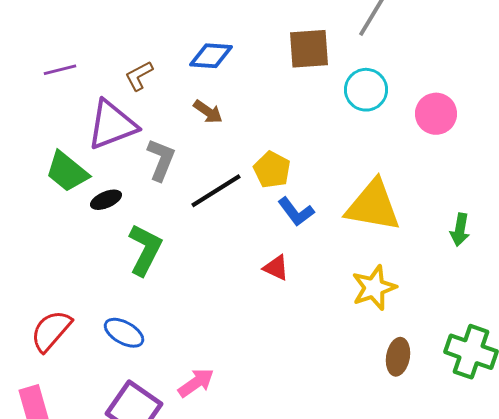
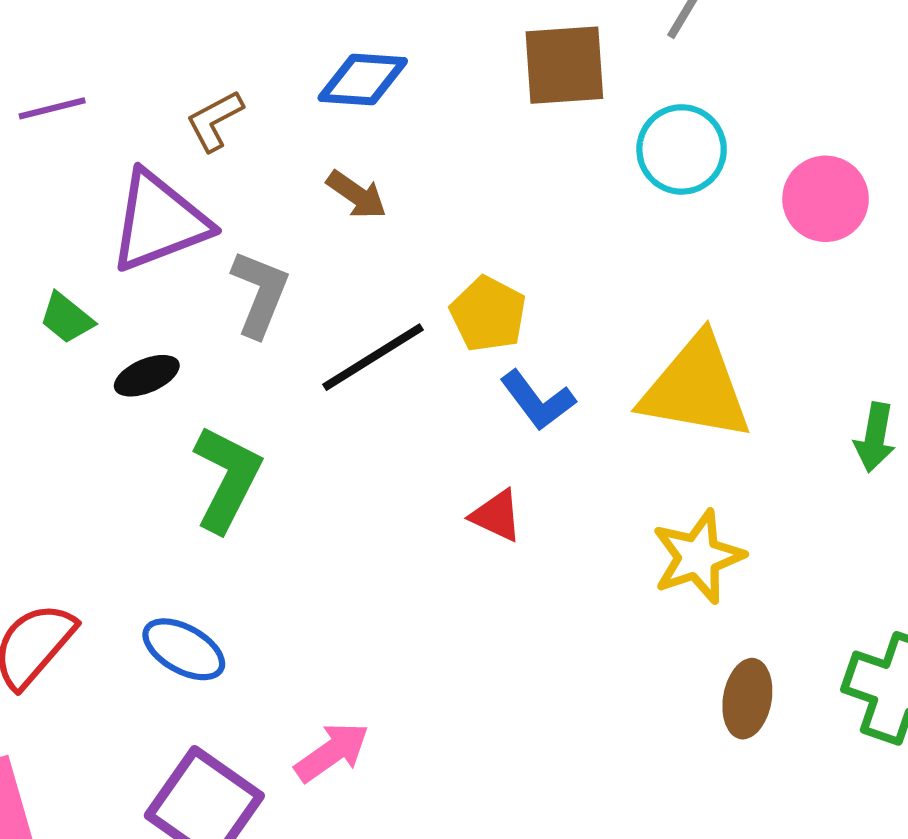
green trapezoid: (67, 172) -> (67, 318), size x0.6

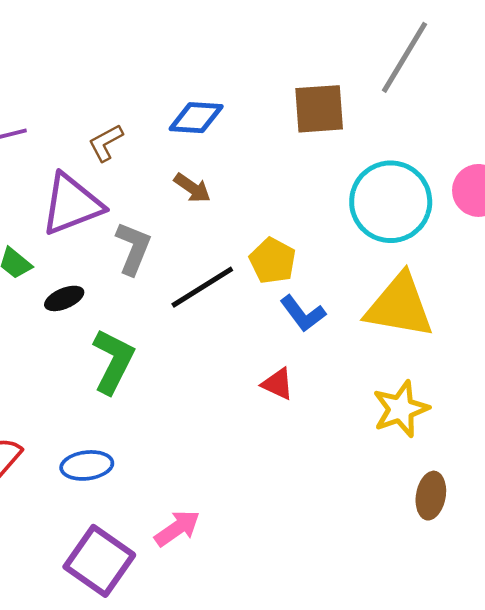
cyan circle: (682, 149) -> (391, 202), moved, size x1.5
blue ellipse: (184, 649) -> (87, 465), turned -36

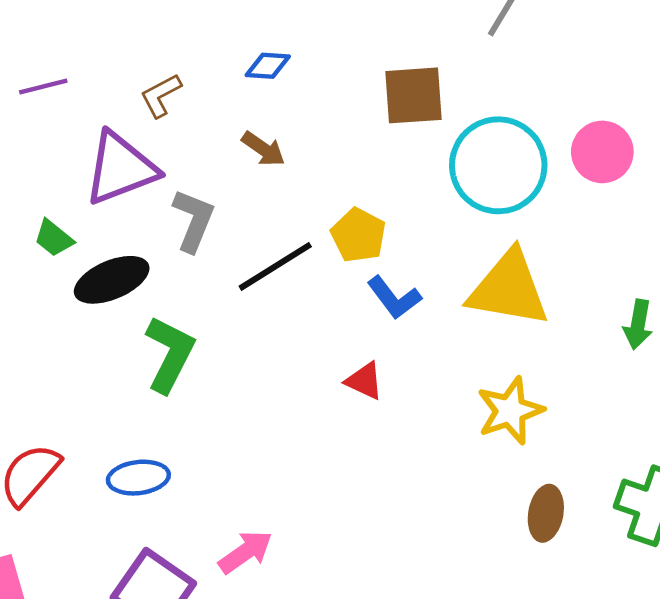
brown square: (319, 109) -> (413, 95), moved
blue diamond: (196, 118) -> (268, 66), size x0.7
black ellipse: (64, 298) -> (112, 280), size x1.6

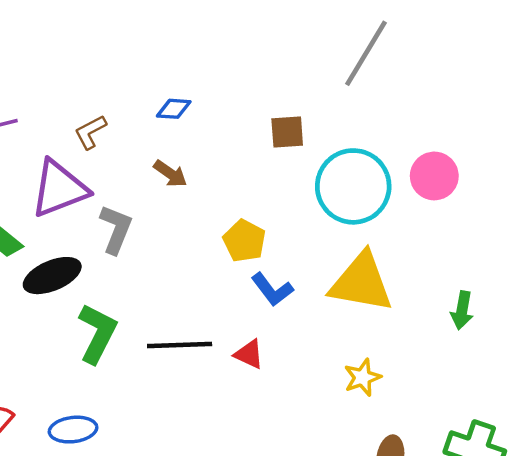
brown square: (413, 95) -> (287, 132), size x0.7
black line: (275, 266) -> (180, 345), moved, turned 30
yellow star: (510, 411) -> (362, 377), size x0.7

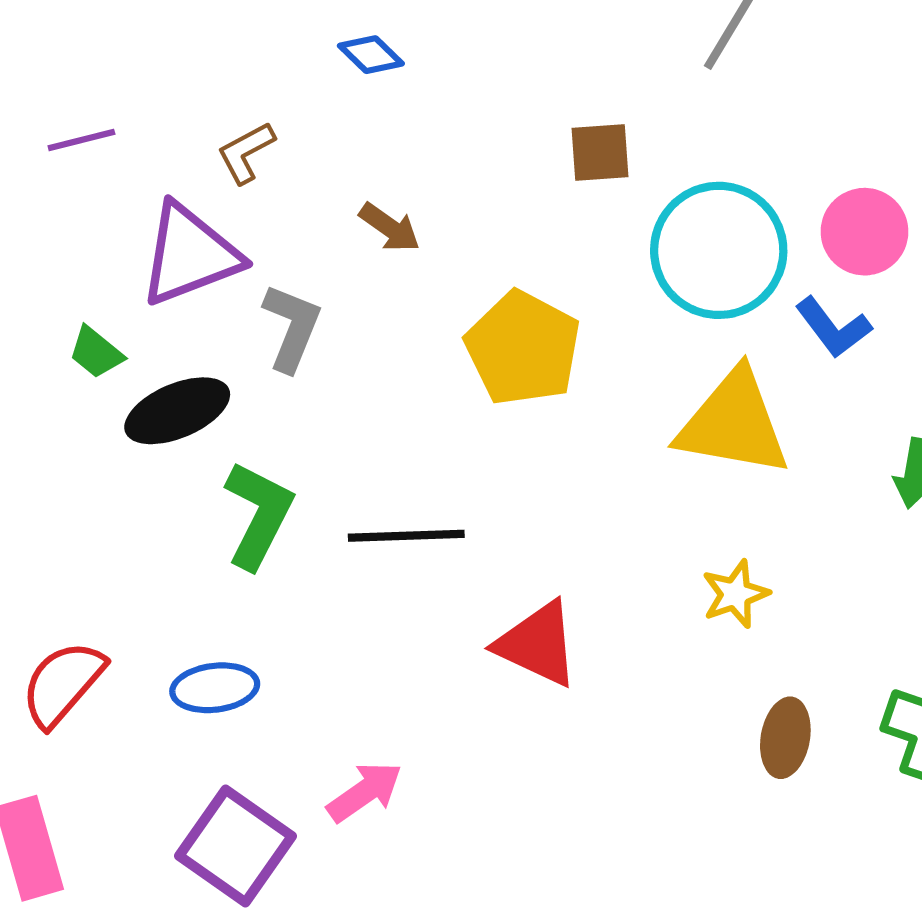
blue diamond: (174, 109) -> (371, 55), moved, turned 40
yellow pentagon: (244, 241) -> (523, 348), size x1.5
blue L-shape: (272, 289) -> (833, 327), moved
red triangle: (249, 354) -> (538, 644), moved, size x1.6

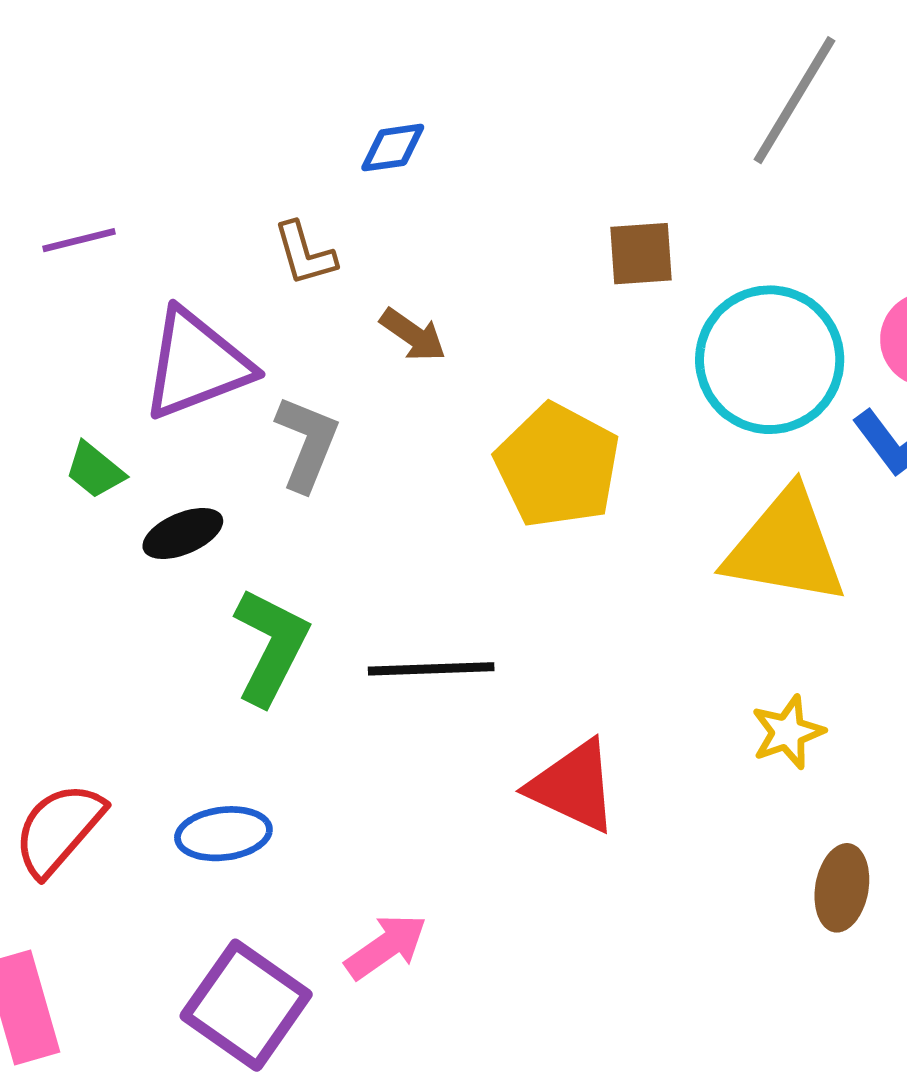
blue diamond: (371, 55) -> (393, 148), turned -52
brown L-shape: (246, 153) -> (305, 254), moved, turned -78
black ellipse: (177, 411) -> (183, 533), size x0.7

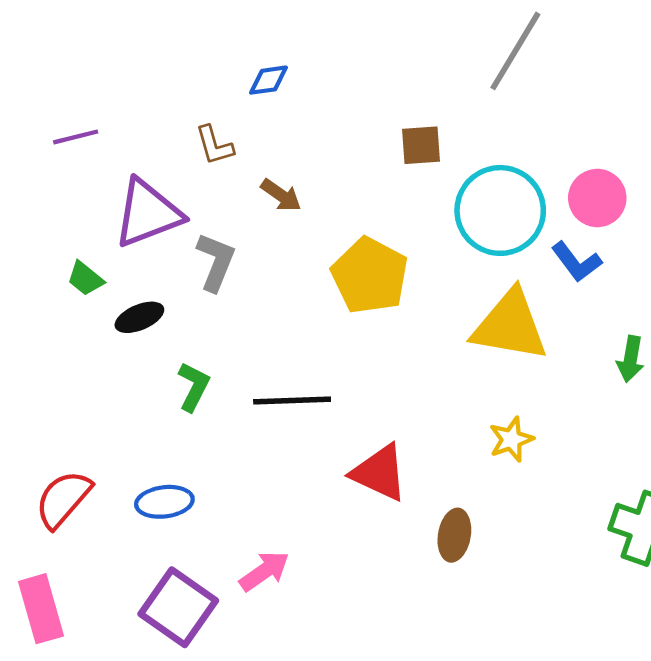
green L-shape: (271, 646) -> (194, 387), size x0.7
brown ellipse: (842, 888) -> (454, 535), moved

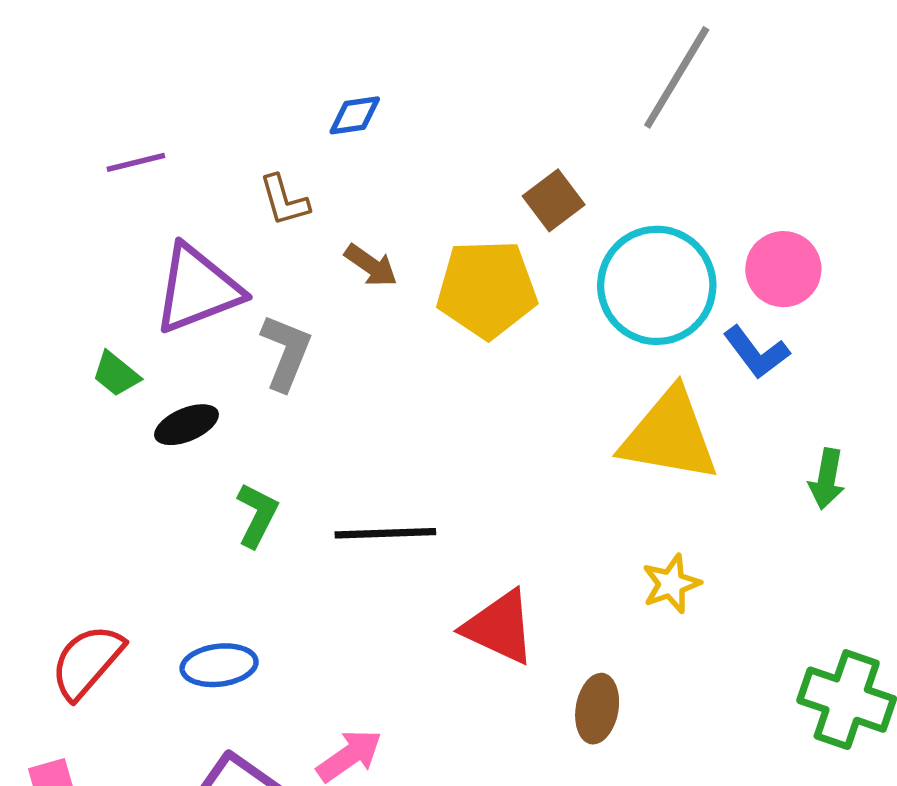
purple line: (76, 137) -> (136, 162), moved
brown square: (421, 145) -> (554, 200), turned -33
yellow pentagon: (370, 276) -> (487, 289), moved, turned -30

